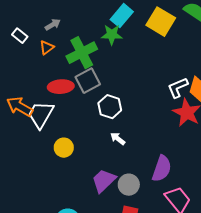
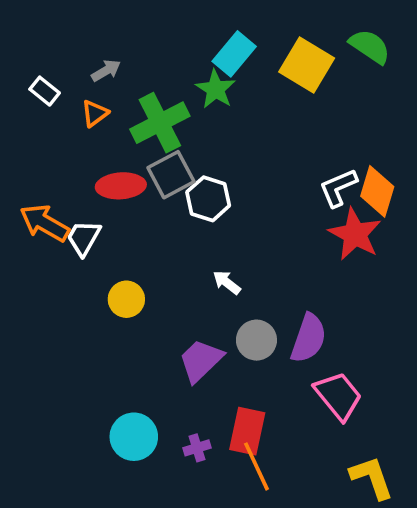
green star: (112, 35) -> (216, 89), turned 30
white hexagon: (110, 107) -> (208, 199), moved
white trapezoid: (41, 115) -> (84, 238), size x0.7
gray circle: (129, 185) -> (256, 340), moved

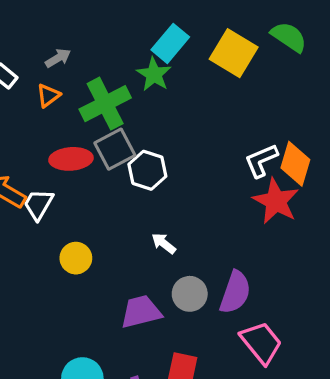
purple trapezoid: (201, 361) -> (141, 312), turned 30

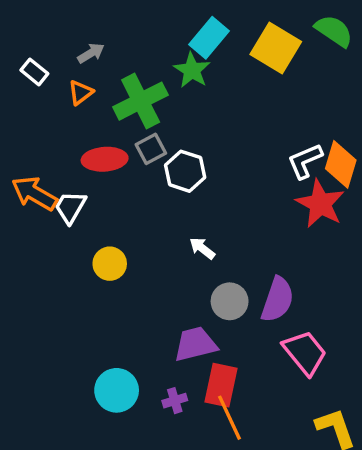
gray square: (115, 149) -> (151, 149), size x0.7
purple trapezoid: (141, 312) -> (195, 344), moved

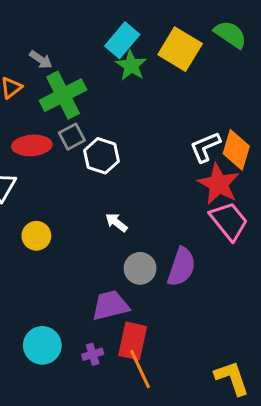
gray arrow: (91, 53) -> (41, 60), moved, turned 65
green star: (192, 70) -> (131, 65), moved
pink trapezoid: (305, 353) -> (229, 221), moved

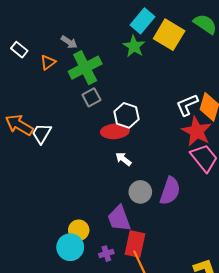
cyan rectangle: (122, 40) -> (142, 21), moved
red ellipse: (32, 145) -> (115, 131), moved
white hexagon: (102, 156) -> (127, 115), moved
yellow circle: (36, 236) -> (79, 230), moved
purple trapezoid: (110, 305) -> (119, 218), turned -96

